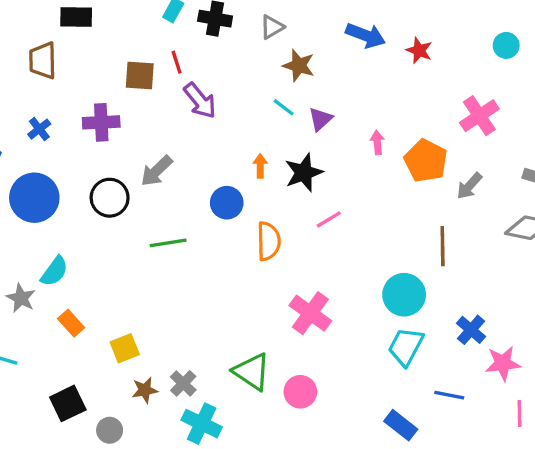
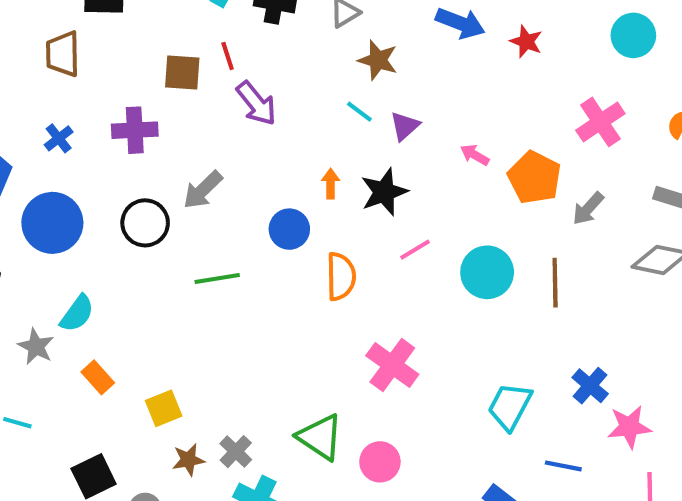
cyan circle: (506, 45) -> (633, 35), size x1.4
pink arrow: (377, 142) -> (475, 155), turned -55
cyan circle: (404, 295) -> (487, 272), moved

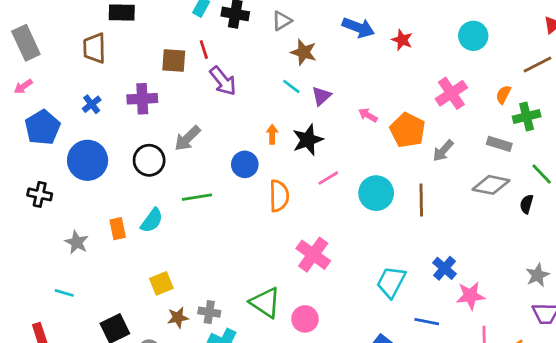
cyan semicircle: (77, 314) -> (152, 220), moved
orange rectangle: (98, 377) -> (118, 229), moved, turned 30
gray cross: (236, 452) -> (209, 312), turned -35

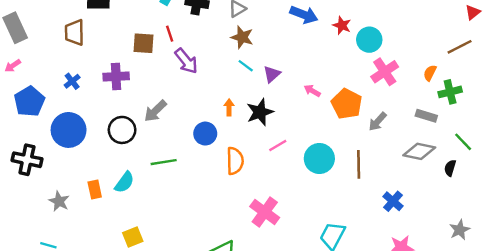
cyan circle: (473, 36) -> (369, 40), moved
brown star: (304, 52) -> (242, 37), moved
black cross: (40, 194) -> (27, 160), size x1.4
blue cross: (445, 268) -> (393, 201), moved

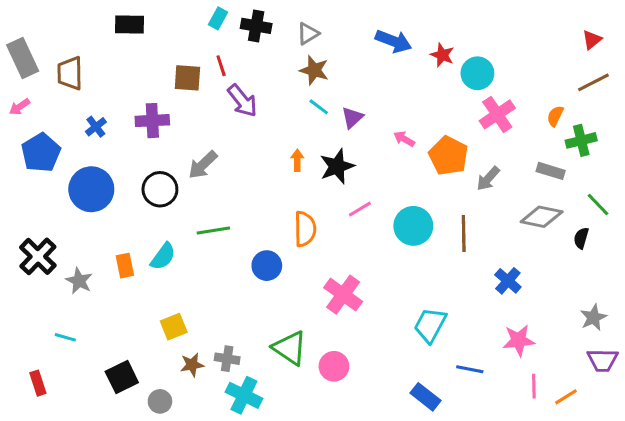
red triangle: (473, 12) -> (592, 40), moved
brown trapezoid: (74, 33) -> (70, 73), moved
blue circle: (205, 134) -> (267, 266), moved
black cross: (27, 160) -> (38, 256), moved, turned 32

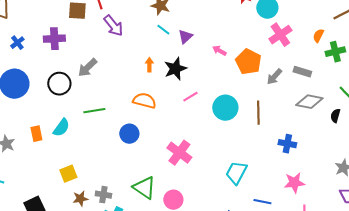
gray rectangle: (551, 171) -> (302, 72), moved
orange semicircle: (305, 229) -> (144, 101), moved, turned -75
blue cross: (508, 281) -> (287, 144), turned -30

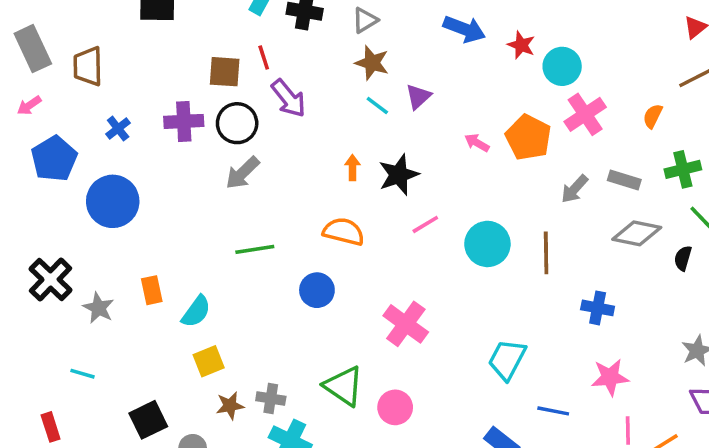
purple triangle: (185, 37) -> (418, 97), moved
green cross: (335, 52) -> (683, 169), moved
orange pentagon: (248, 62) -> (528, 137), moved
black circle: (59, 84) -> (237, 123), moved
cyan semicircle: (61, 128) -> (196, 311), moved

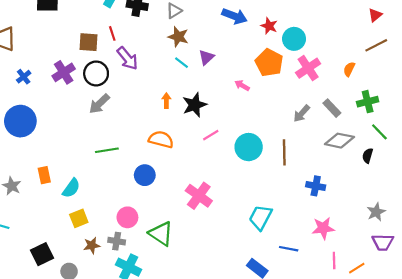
purple cross: (184, 121) -> (64, 72), turned -30
orange pentagon: (528, 137) -> (269, 63), moved
gray rectangle: (624, 180) -> (332, 108), turned 30
pink circle: (395, 407) -> (127, 217), moved

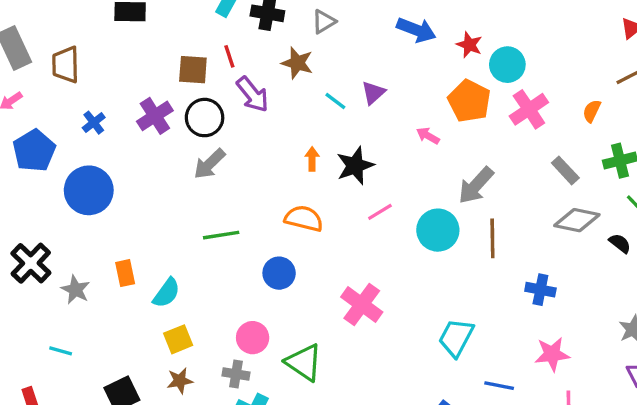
brown star: (178, 37) -> (297, 63), moved
gray arrow: (302, 113) -> (476, 185), moved, size x1.4
black semicircle: (368, 156) -> (620, 243), turned 112
brown star: (92, 245) -> (180, 381), moved

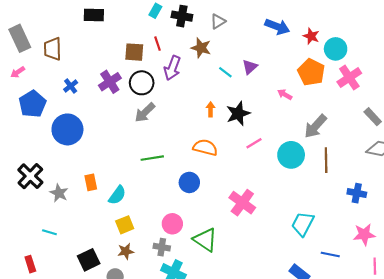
purple arrow: (253, 94) -> (172, 68), turned 60

